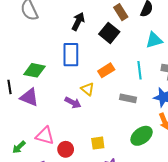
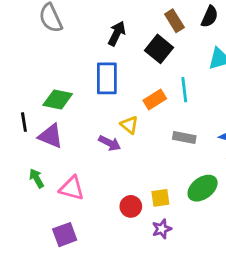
cyan line: (139, 70) -> (184, 90), moved
yellow square: (98, 143) -> (160, 198), moved
green arrow: (19, 147) -> (37, 178), moved, turned 104
red circle: (66, 149) -> (131, 206), moved

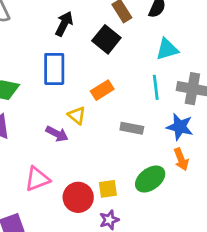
cyan line: (184, 90) -> (156, 87), moved
pink triangle: (72, 188) -> (37, 179), moved, turned -36
red circle: (131, 206) -> (78, 197), size x1.4

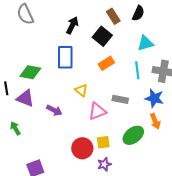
orange rectangle: (102, 90) -> (106, 63), moved
purple arrow: (57, 134) -> (54, 110), moved
pink triangle: (37, 179) -> (97, 111), moved

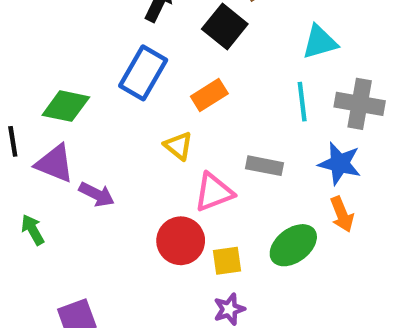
blue rectangle: (65, 57) -> (143, 73), turned 30
orange rectangle: (106, 63) -> (209, 95), moved
purple arrow: (54, 110) -> (97, 194), moved
red circle: (82, 148) -> (181, 241), moved

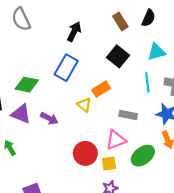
black square: (225, 27) -> (118, 56), moved
orange rectangle: (209, 95) -> (101, 89), moved
pink triangle: (214, 192) -> (116, 140), moved
purple arrow: (97, 194) -> (49, 118), moved

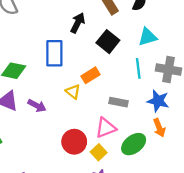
black arrow: (74, 32) -> (78, 23), moved
blue rectangle: (66, 68) -> (54, 53), turned -30
yellow square: (109, 164) -> (99, 152), turned -35

